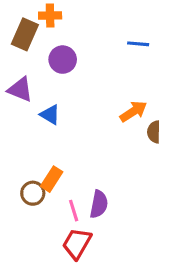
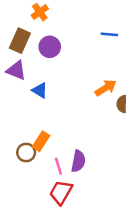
orange cross: (50, 16) -> (40, 12), turned -35
brown rectangle: (25, 34) -> (20, 41), moved

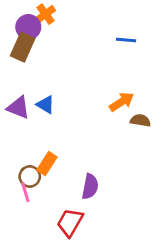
purple circle: (50, 47) -> (28, 27), moved
purple triangle: (16, 70) -> (18, 108), moved
brown semicircle: (122, 104) -> (140, 120), turned 98
pink line: (58, 166) -> (25, 192), moved

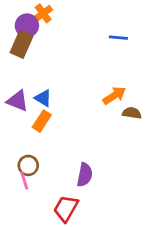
orange rectangle: (47, 164) -> (42, 121), moved

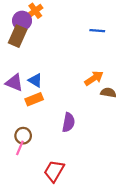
orange rectangle: (42, 121) -> (34, 99), turned 35
purple semicircle: (85, 175) -> (68, 122), moved
pink line: (24, 180) -> (20, 148), turned 40

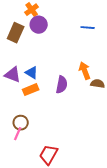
purple circle: (22, 21) -> (39, 25), moved
orange arrow: (94, 78) -> (85, 71), turned -78
purple semicircle: (68, 122) -> (62, 85), moved

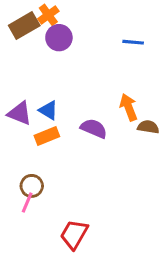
brown rectangle: (16, 33) -> (24, 26), moved, turned 36
purple semicircle: (62, 85) -> (94, 128), turned -78

